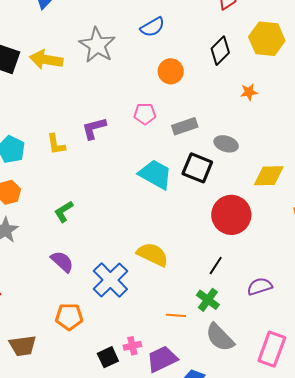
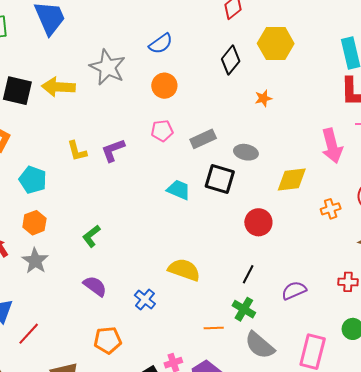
orange circle: (171, 71) -> (164, 86), moved
yellow L-shape: (56, 144) -> (77, 151), moved
cyan trapezoid: (155, 174) -> (179, 190), size x0.7
red circle: (231, 215) -> (258, 222), size x0.7
blue cross: (110, 280) -> (145, 299), size x0.6

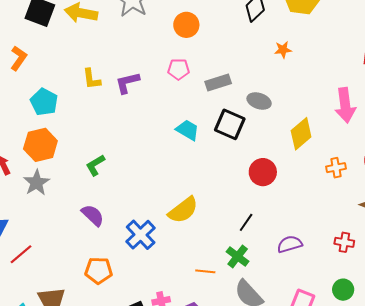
yellow diamond: (292, 180) -> (301, 134), turned -40
orange hexagon: (34, 223) -> (40, 145), size x1.4
yellow semicircle: (184, 270) -> (183, 210), turned 116
blue cross: (145, 299) -> (141, 235), size x1.4

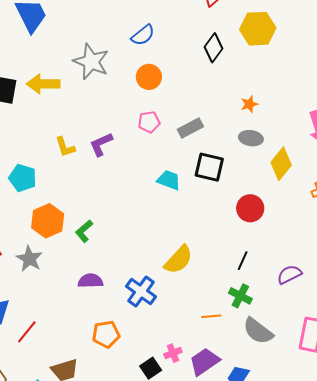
orange star: (283, 50) -> (249, 104), moved
gray ellipse: (259, 101) -> (251, 138), moved
orange hexagon: (40, 145) -> (48, 221), moved
purple semicircle: (93, 215) -> (90, 281), turned -35

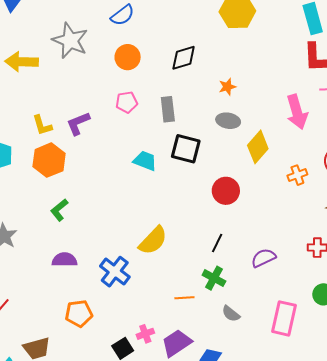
black diamond: (214, 48) -> (184, 58), moved, turned 36
gray rectangle: (190, 128) -> (168, 109), turned -70
orange hexagon: (48, 221) -> (49, 160), moved
gray semicircle: (258, 331) -> (231, 314), size x0.6

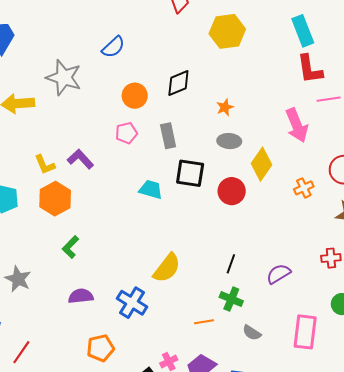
orange circle: (128, 57) -> (135, 96), moved
purple L-shape: (78, 123) -> (80, 159), turned 76
red circle: (226, 191) -> (232, 191), moved

